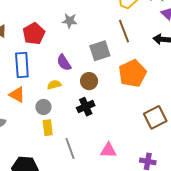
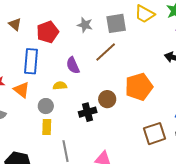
brown line: (124, 31) -> (106, 52), moved, turned 60
gray square: (100, 51) -> (116, 23), moved
brown circle: (89, 81) -> (107, 99), moved

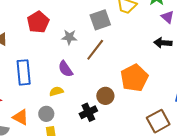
gray star: (85, 25) -> (69, 37), moved
red pentagon: (48, 32) -> (38, 22), moved
orange triangle: (22, 90) -> (20, 117), moved

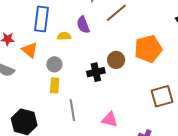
yellow semicircle: (56, 91) -> (64, 36), moved
orange triangle: (20, 117) -> (30, 50), moved

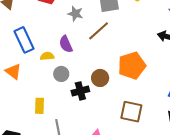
blue rectangle: (42, 19) -> (24, 40), turned -30
gray circle: (54, 64) -> (61, 74), moved
brown square: (162, 96) -> (131, 112), moved, turned 30

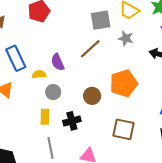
gray star: (75, 14) -> (126, 38), moved
black cross: (80, 91) -> (72, 121), moved
yellow rectangle: (40, 106) -> (45, 117), moved

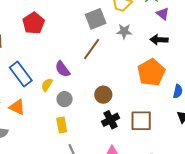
yellow semicircle: (39, 74) -> (47, 85), turned -40
orange pentagon: (124, 83) -> (151, 72), moved
black cross: (72, 121) -> (111, 120), moved

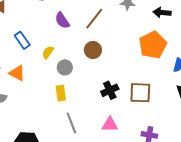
purple semicircle: (63, 69) -> (62, 20), moved
blue rectangle: (21, 74) -> (22, 40), size x0.7
brown circle: (103, 95) -> (93, 50), moved

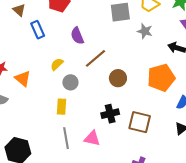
brown line: (94, 19) -> (95, 58), moved
blue rectangle: (22, 40) -> (38, 30), moved
brown circle: (93, 50) -> (118, 78), moved
pink triangle: (110, 125) -> (92, 138), moved

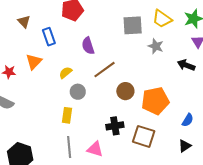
brown triangle: (19, 10) -> (24, 22), moved
orange pentagon: (161, 78) -> (155, 101), moved
orange triangle: (23, 79) -> (34, 62), moved, turned 30

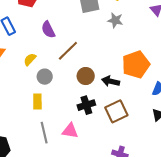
black arrow: (186, 65) -> (111, 81), moved
brown circle: (125, 91) -> (86, 76), moved
orange pentagon: (155, 101) -> (136, 65), moved
brown square: (144, 136) -> (116, 111), turned -35

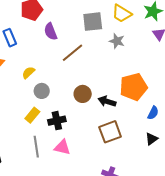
purple semicircle: (48, 30) -> (51, 32), moved
brown line: (68, 51) -> (73, 53), moved
yellow rectangle: (37, 101) -> (32, 115), turned 35
black cross: (86, 105) -> (57, 121), moved

